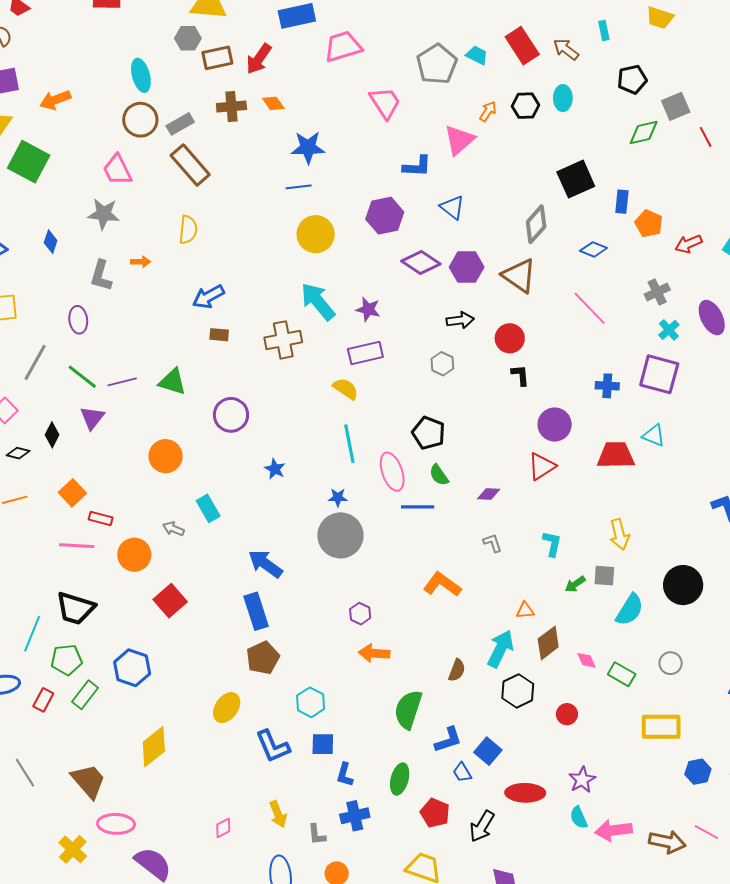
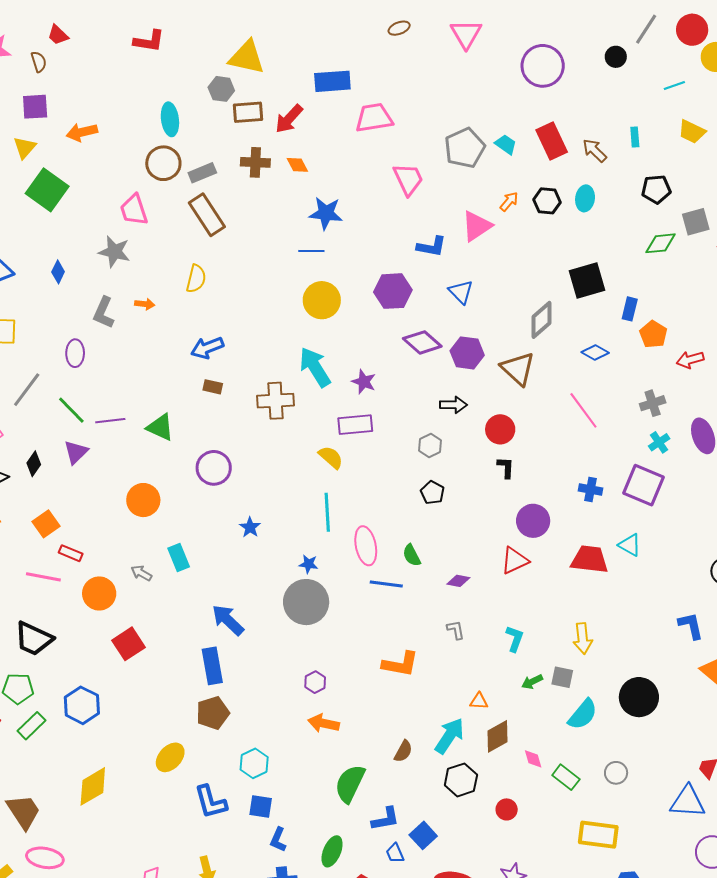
black pentagon: (429, 433) -> (432, 493), moved, size x0.7
orange L-shape: (442, 584) -> (400, 664), turned 147

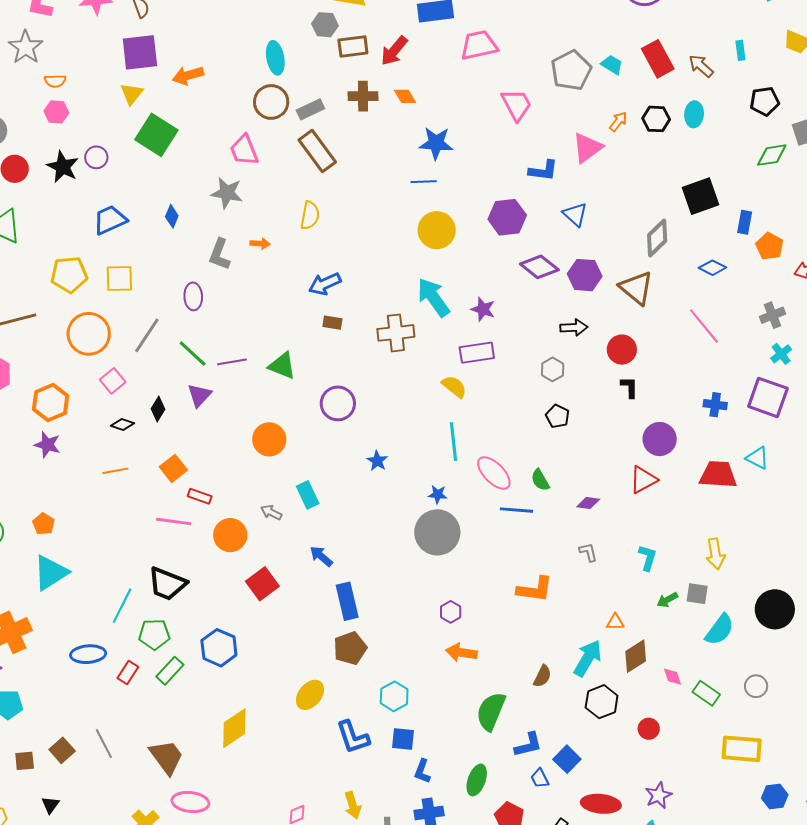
purple square: (35, 107) -> (140, 52), size x1.4
pink ellipse: (366, 546) -> (494, 473), turned -30
blue arrow: (228, 620) -> (321, 556), moved, size x0.7

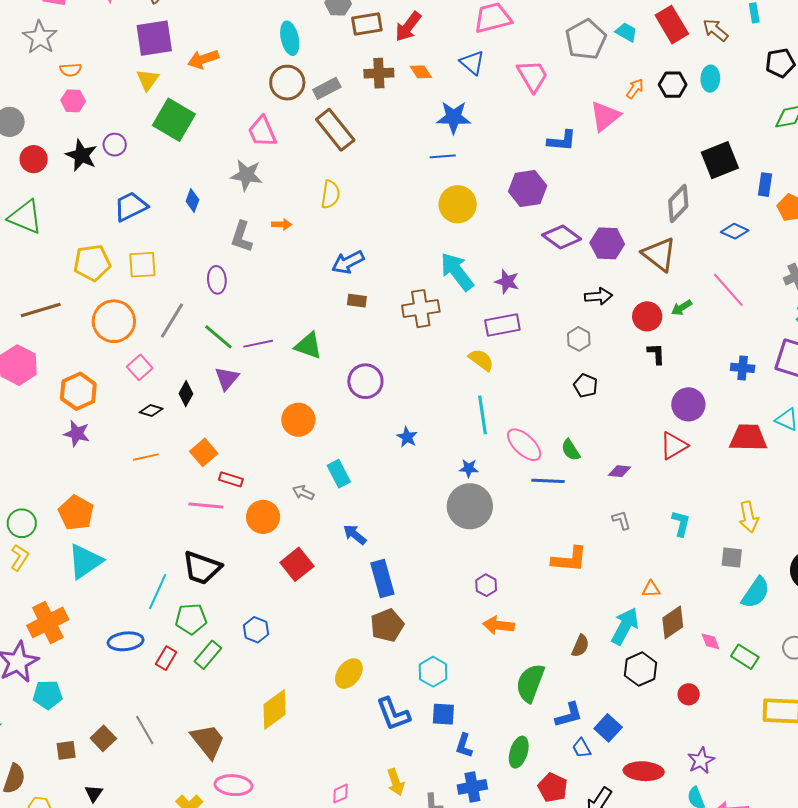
blue triangle: (575, 214) -> (472, 63), moved
orange pentagon: (44, 524) -> (76, 513), size x1.6
green arrow: (667, 600) -> (682, 308), moved
blue hexagon: (219, 648) -> (256, 630), size x0.7

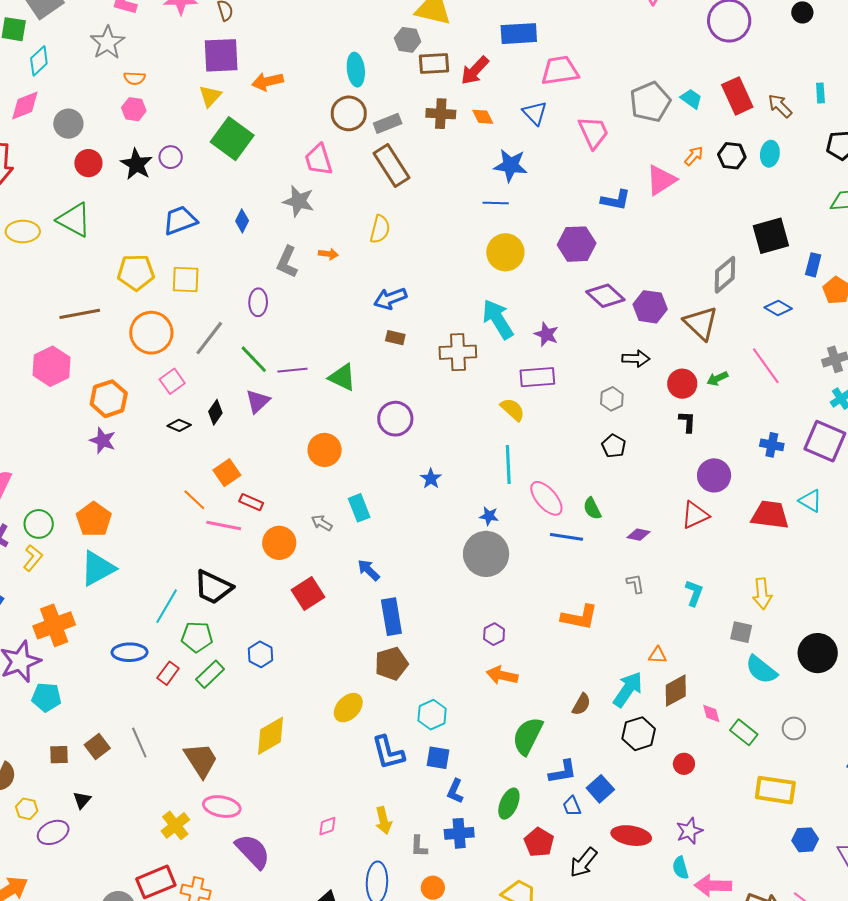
orange line: (146, 457) -> (194, 500), moved, turned 50
cyan semicircle: (756, 593) -> (761, 670), turned 88

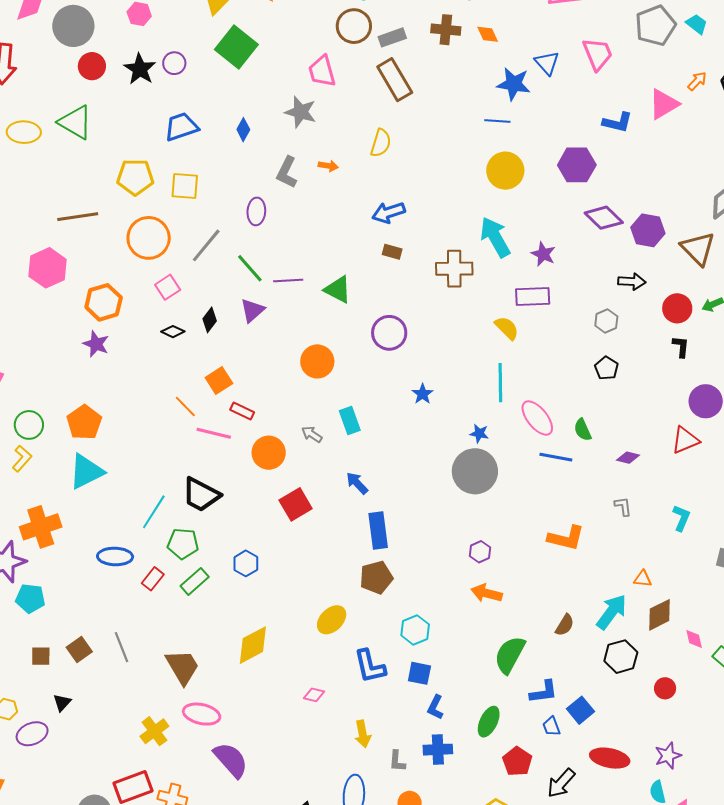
blue triangle: (535, 113) -> (547, 63), moved
gray circle: (68, 124) -> (73, 26), size x1.4
pink diamond: (327, 826) -> (314, 695), moved, turned 30

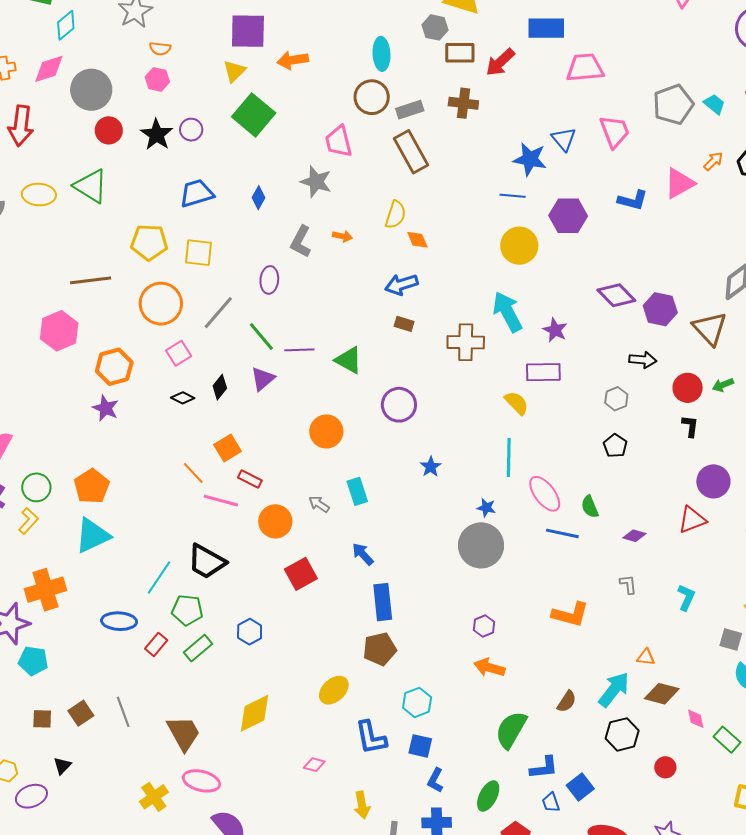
orange diamond: (488, 34) -> (417, 240), moved
purple hexagon: (577, 165) -> (568, 216), moved
brown diamond: (659, 615) -> (662, 694), turned 40

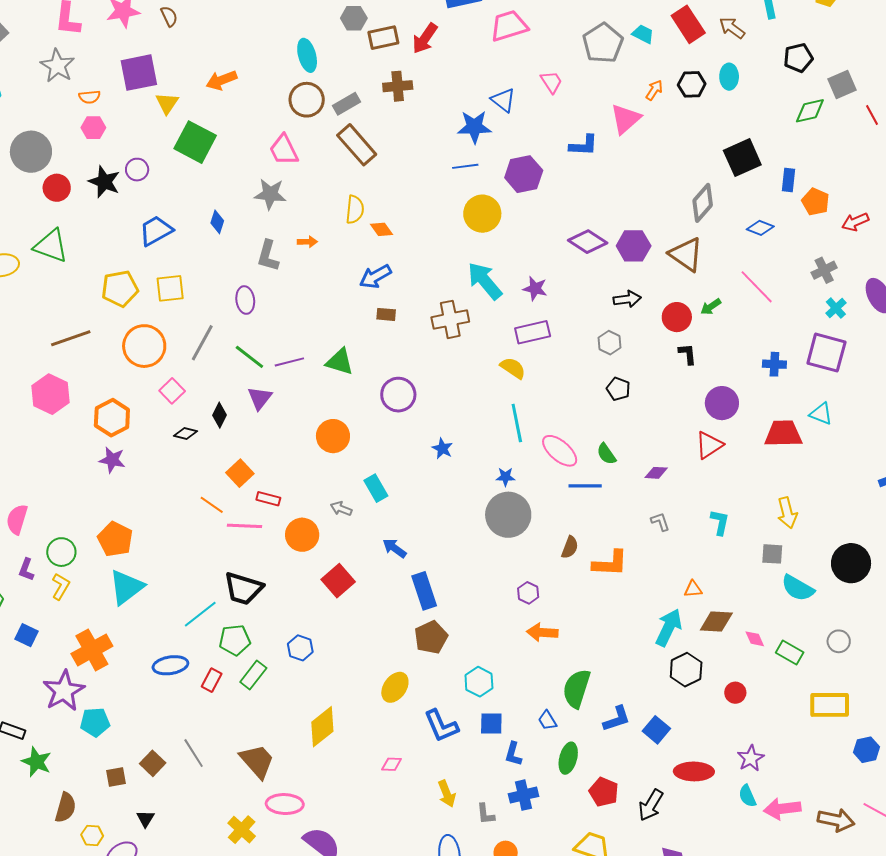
purple square: (248, 31) -> (139, 73), moved
pink trapezoid: (615, 131) -> (551, 82), size x0.7
cyan line: (159, 577) -> (200, 614), turned 30
brown semicircle: (567, 701) -> (570, 547), moved
blue trapezoid: (551, 802) -> (547, 720), moved

